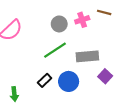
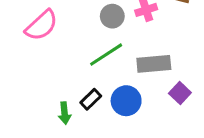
green arrow: (14, 94) -> (65, 113), moved

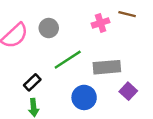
gray circle: (112, 16) -> (49, 28), moved
black rectangle: (91, 99) -> (32, 82), moved

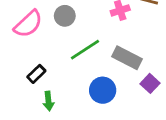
gray rectangle: (107, 67) -> (127, 58), turned 32
black rectangle: (32, 82) -> (36, 74), moved

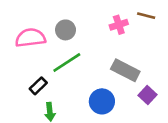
pink semicircle: (28, 24) -> (30, 38), turned -144
green line: (85, 50) -> (67, 62), moved

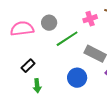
green line: (67, 62) -> (67, 39), moved

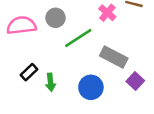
pink cross: (90, 19) -> (107, 13), turned -32
green arrow: (37, 86) -> (50, 82), moved

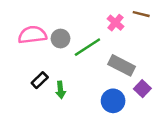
gray circle: (56, 18) -> (60, 39), moved
blue circle: (91, 87) -> (113, 101), moved

